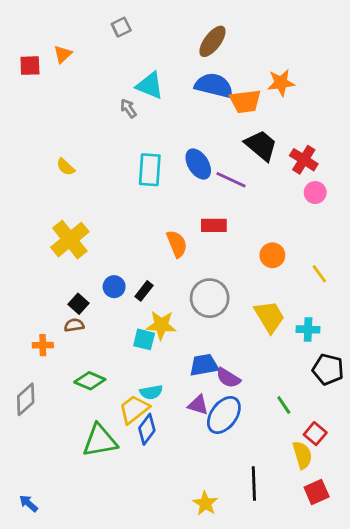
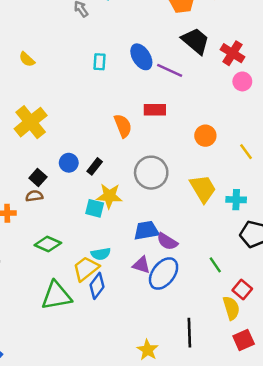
cyan rectangle: (150, 170) -> (100, 62), size x0.6

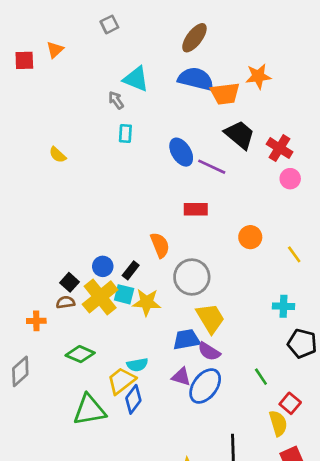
cyan rectangle: (100, 62) -> (125, 133), moved
yellow cross: (31, 122) -> (100, 297), moved
orange semicircle: (123, 126) -> (160, 245), moved
yellow trapezoid: (203, 189) -> (210, 318), moved
cyan square: (95, 208) -> (124, 294), moved

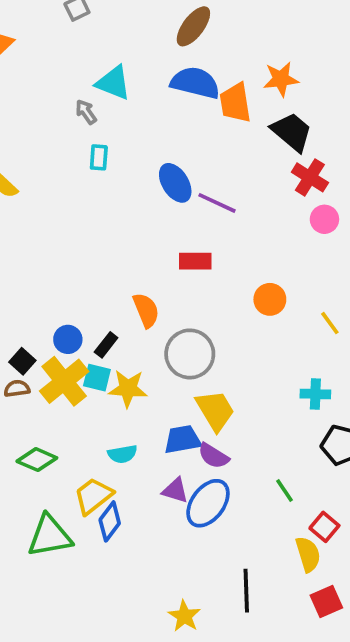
orange trapezoid: (225, 94) -> (235, 103), turned 88
black trapezoid: (240, 135) -> (292, 132), moved
cyan semicircle: (137, 365) -> (122, 454), moved

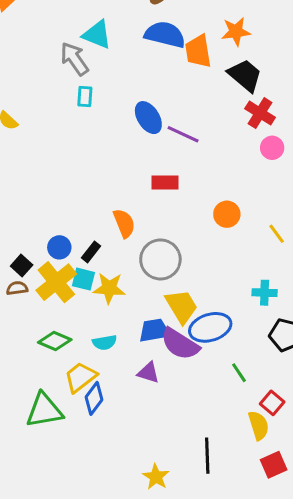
gray arrow: (86, 112) -> (74, 59), size x1.6
purple semicircle: (213, 456) -> (180, 344), size x1.5
green diamond: (37, 460) -> (55, 341), moved
blue ellipse: (208, 503) -> (210, 327), moved, turned 36

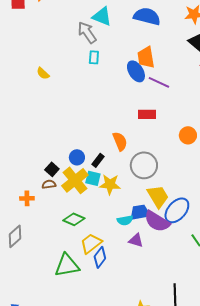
orange trapezoid: (198, 51) -> (146, 57), moved
blue ellipse: (210, 327) -> (177, 210), turned -32
cyan semicircle: (105, 342) -> (125, 220), moved

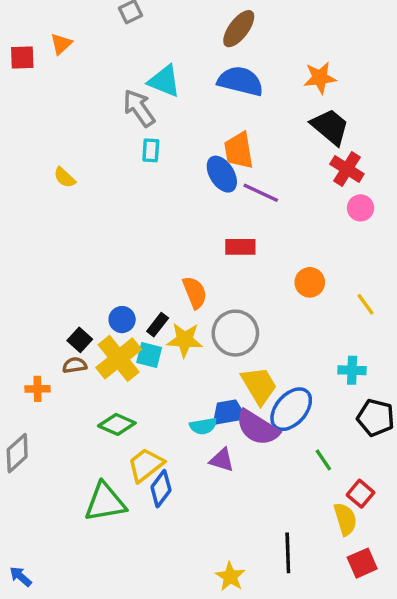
yellow star: (110, 184) -> (185, 340), moved

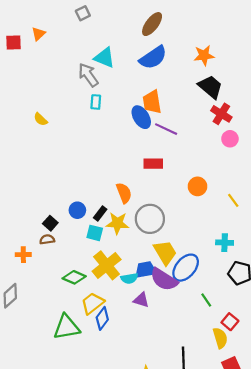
blue semicircle: (240, 81) -> (153, 58), turned 132
yellow cross: (119, 358) -> (107, 265), moved

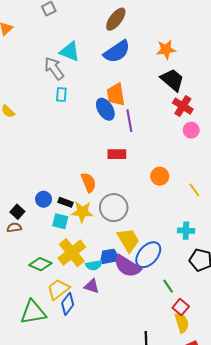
purple line: (166, 129) -> (129, 121), turned 55
black rectangle: (100, 213) -> (66, 202), turned 72
purple triangle: (141, 300) -> (92, 286), moved
red square: (230, 322) -> (181, 307), moved

